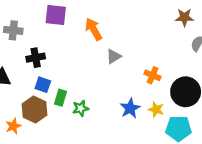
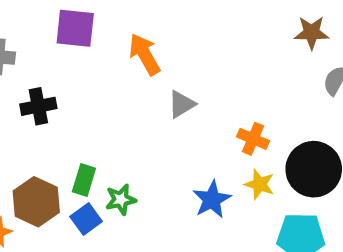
blue square: (43, 85) -> (86, 219), moved, turned 35
yellow star: (156, 109) -> (259, 184), moved

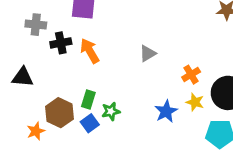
orange arrow: (145, 54) -> (90, 51), moved
black cross: (38, 106) -> (61, 43), moved
orange cross: (253, 139) -> (191, 75), turned 36

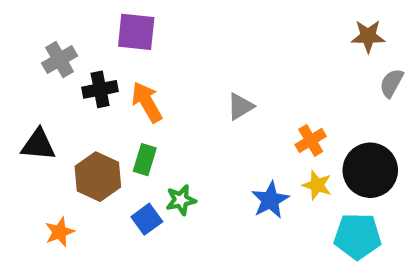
gray cross: (36, 25) -> (60, 60), turned -36
green rectangle: (88, 100) -> (145, 160), moved
brown hexagon: (59, 113) -> (98, 177), moved

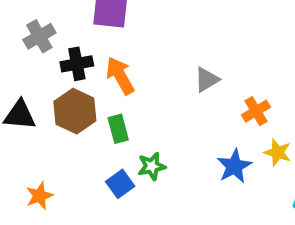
orange cross: (311, 140) -> (256, 111), moved
green rectangle: (145, 160) -> (118, 129), turned -32
brown hexagon: (98, 177) -> (75, 111), moved

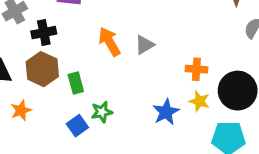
orange arrow: (120, 76) -> (109, 42), moved
orange cross: (256, 111) -> (196, 69), moved, turned 35
orange star: (39, 196) -> (21, 110), moved

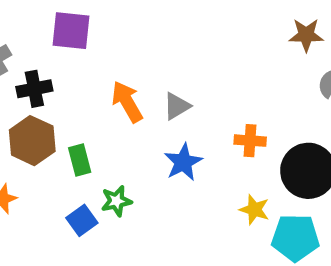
yellow star: (199, 101) -> (254, 210), moved
blue star: (166, 112) -> (183, 162), moved

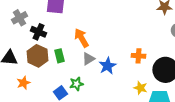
black cross: (34, 89) -> (38, 32), turned 35
gray triangle: (177, 106) -> (88, 59), moved
green rectangle: (80, 160) -> (59, 56), moved

